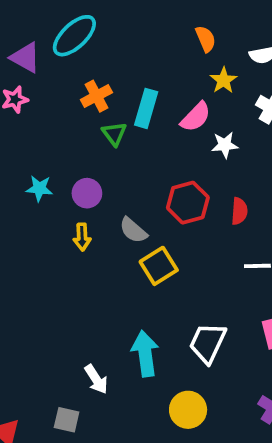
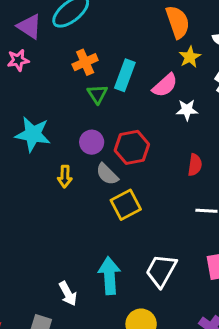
orange semicircle: (206, 39) -> (178, 22), size x1.5
cyan star: (39, 188) -> (33, 134), size x1.6
purple circle: (87, 193) -> (92, 142), moved
red hexagon: (188, 203) -> (132, 147), moved

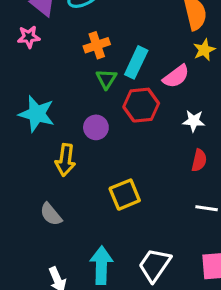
white star: (187, 110) -> (194, 121), moved
red hexagon: (132, 147) -> (141, 105), moved
gray semicircle: (107, 174) -> (51, 214), moved
yellow arrow: (65, 177) -> (65, 160), size x1.4

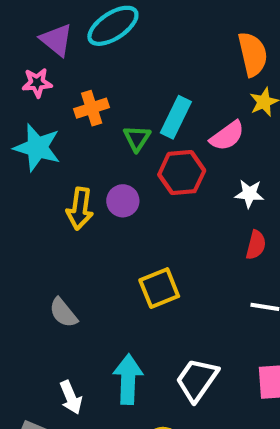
orange cross: (97, 45) -> (92, 108), moved
cyan star: (37, 114) -> (37, 148), moved
yellow arrow: (65, 160) -> (80, 209), moved

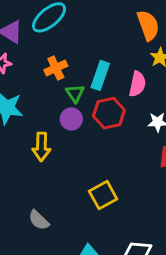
orange cross: (92, 108) -> (56, 68), moved
pink semicircle: (227, 136) -> (137, 84), turned -35
purple circle: (123, 201) -> (71, 119), moved

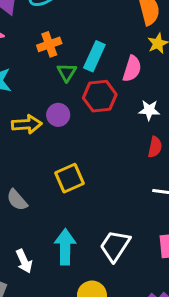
purple circle: (71, 119) -> (58, 115), moved
yellow arrow: (41, 147) -> (27, 124), turned -100
yellow square: (103, 195) -> (70, 178), moved

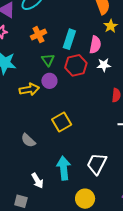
green triangle: (67, 72) -> (48, 60), moved
white star: (149, 110) -> (104, 65), moved

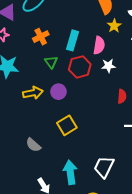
purple circle: (49, 81) -> (58, 92), moved

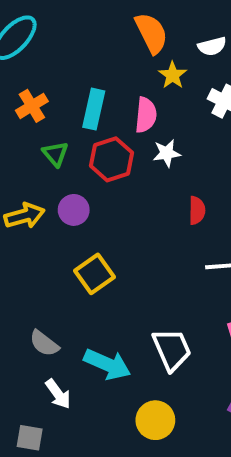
gray semicircle: (33, 145) -> (44, 343), moved
white trapezoid: (104, 167) -> (172, 349), turned 135
cyan arrow: (70, 172) -> (107, 364), turned 125

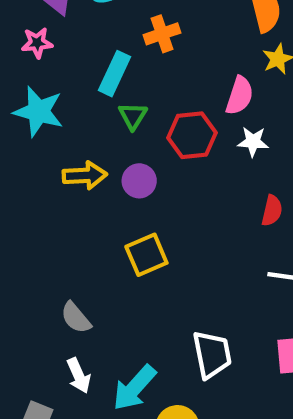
orange cross: (32, 106) -> (162, 34), moved
cyan rectangle: (94, 109) -> (114, 74), moved
cyan arrow: (107, 364) -> (134, 388), moved, turned 96

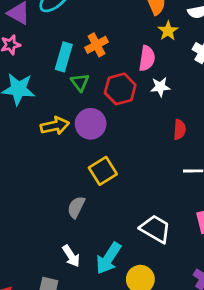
orange cross: (162, 34) -> (97, 45), moved
purple circle: (139, 181) -> (91, 124), size x1.4
gray semicircle: (76, 318) -> (76, 207), moved, turned 75
white trapezoid: (212, 355) -> (155, 229), turned -40

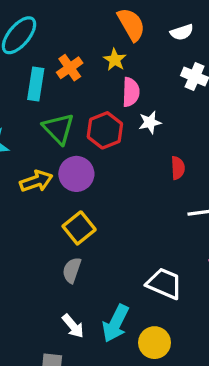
yellow star: (168, 31) -> (115, 60), moved
orange cross: (97, 45) -> (70, 68), moved
cyan rectangle: (64, 57) -> (36, 84), moved
green triangle: (80, 82) -> (58, 129), size x1.5
yellow square: (103, 171) -> (79, 228), moved

